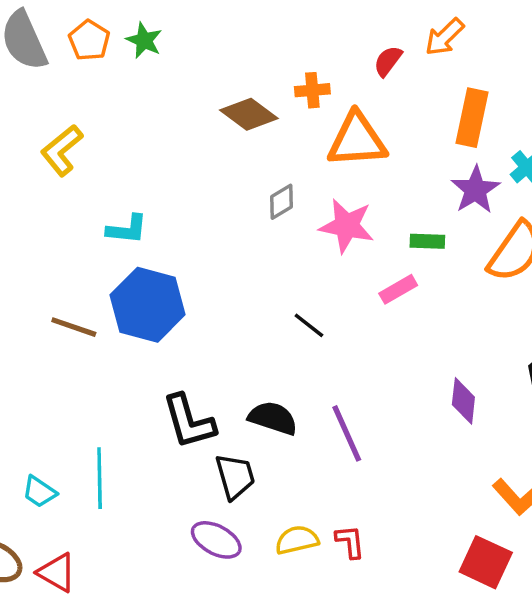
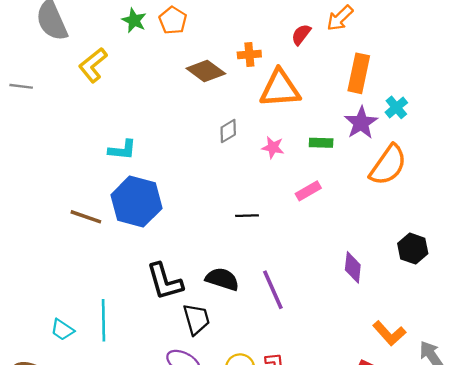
orange pentagon: (89, 40) -> (173, 20), moved
yellow L-shape: (62, 150) -> (93, 65), moved
pink star: (347, 226) -> (273, 147), size x0.6
green rectangle: (427, 241) -> (321, 143), moved
black line: (309, 325) -> (247, 216), turned -40

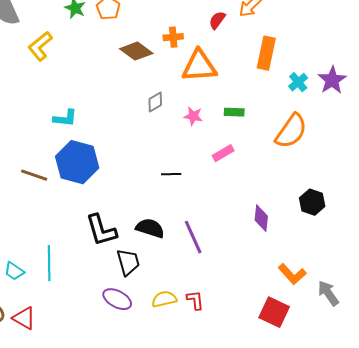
purple star: (361, 123) -> (332, 80), moved

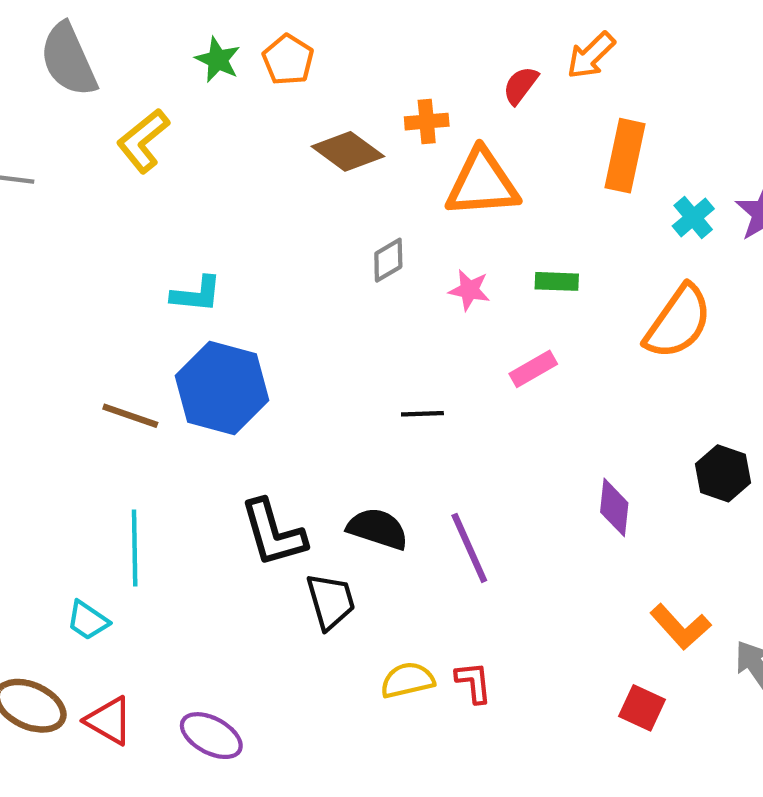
cyan line: (49, 263) -> (135, 548), moved
purple ellipse: (117, 299) -> (211, 736), moved
red square: (274, 312) -> (642, 708), size x0.7

